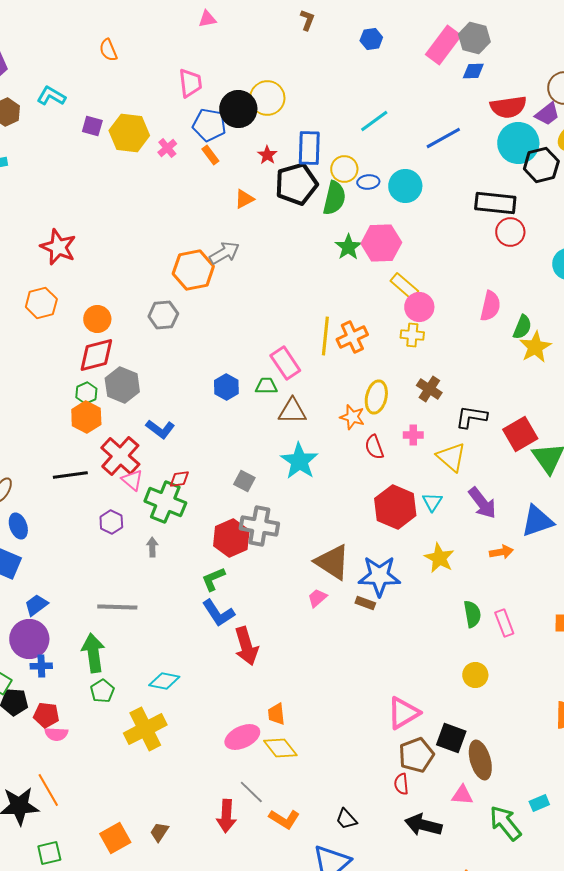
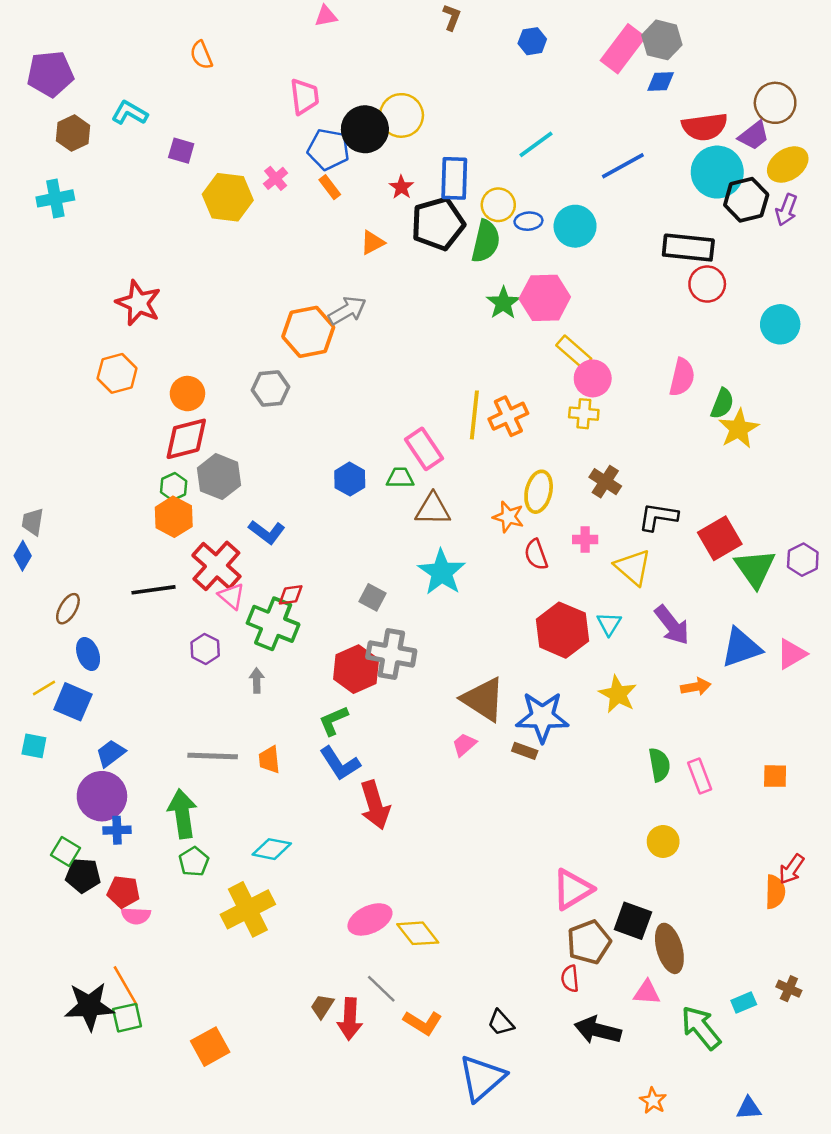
yellow hexagon: (129, 133) -> (228, 197), moved
orange trapezoid: (276, 714) -> (269, 760), moved
brown trapezoid: (159, 832) -> (322, 1006), moved
green square: (49, 853) -> (127, 1018), moved

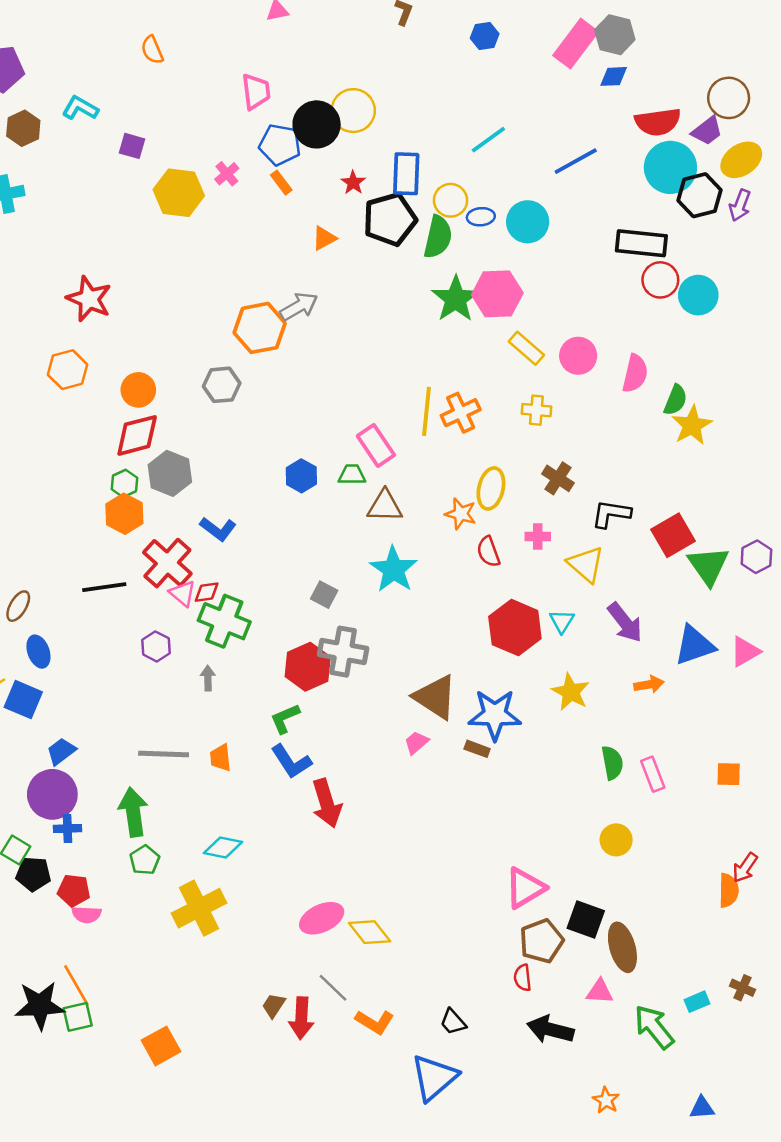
green star: (503, 303) -> (456, 299), size x1.4
cyan circle: (780, 324) -> (698, 295), moved
pink circle: (593, 378) -> (578, 356), moved
red diamond: (291, 595) -> (207, 592), moved

